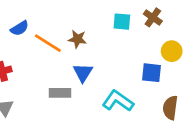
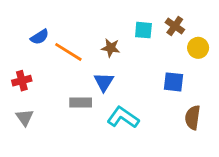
brown star: (77, 39) -> (111, 48), moved
yellow circle: (172, 51) -> (198, 48), moved
cyan L-shape: (118, 101) -> (123, 118), moved

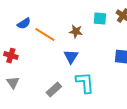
red cross: (22, 81) -> (11, 56), turned 32
gray rectangle: (81, 102) -> (54, 90), moved, turned -42
cyan L-shape: (123, 118) -> (85, 83), turned 50

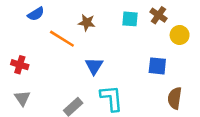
blue semicircle: (24, 24) -> (36, 14), moved
brown star: (76, 32) -> (87, 23), moved

